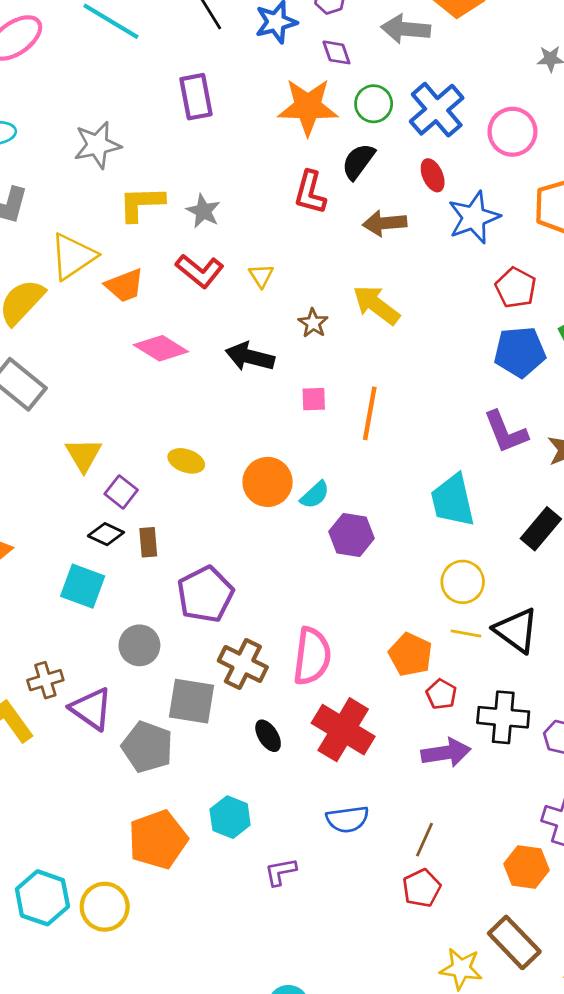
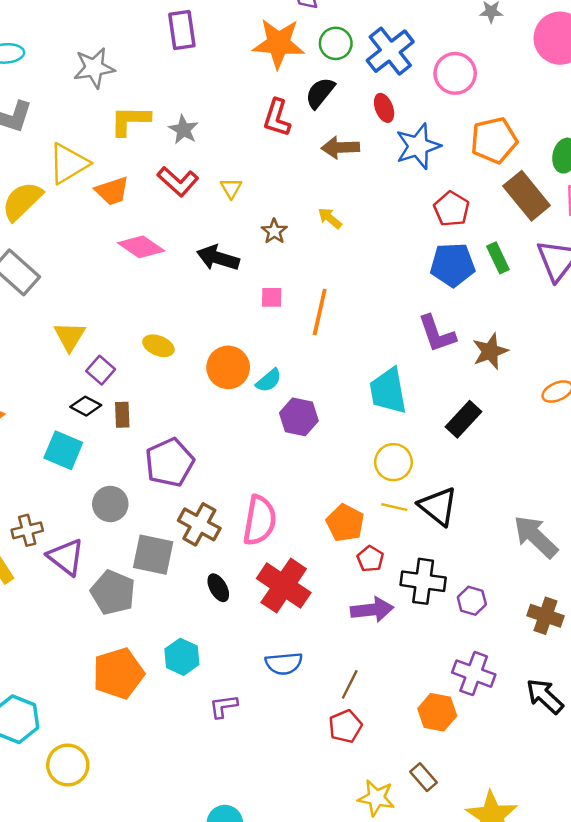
yellow arrow: (376, 305) -> (330, 218), size x0.6
yellow circle: (105, 907) -> (68, 765), moved
brown rectangle: (514, 942) -> (424, 777), size x0.6

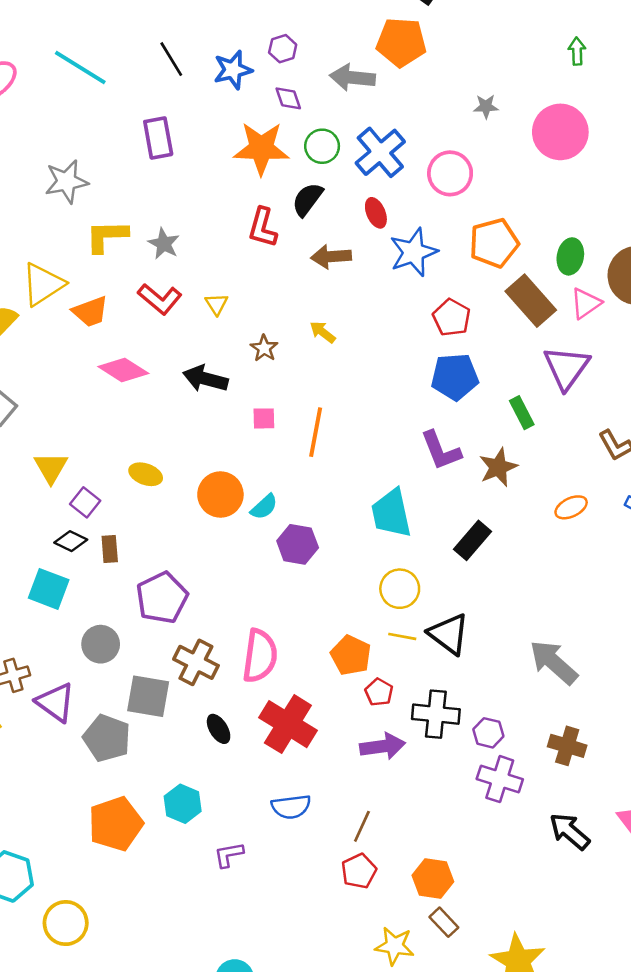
green rectangle: (498, 258) -> (522, 413), moved
purple cross: (474, 674) -> (500, 779), moved
orange hexagon: (437, 712) -> (433, 878), moved

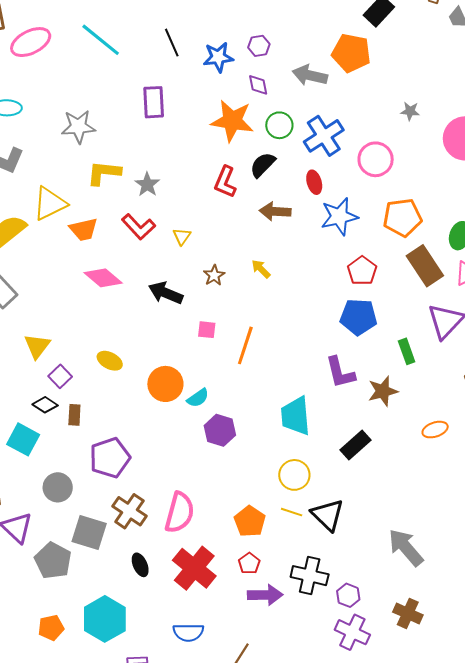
red pentagon: (379, 692) -> (249, 563), moved
cyan hexagon: (183, 804) -> (105, 619), size x1.5
orange pentagon: (116, 824) -> (51, 628), size x0.6

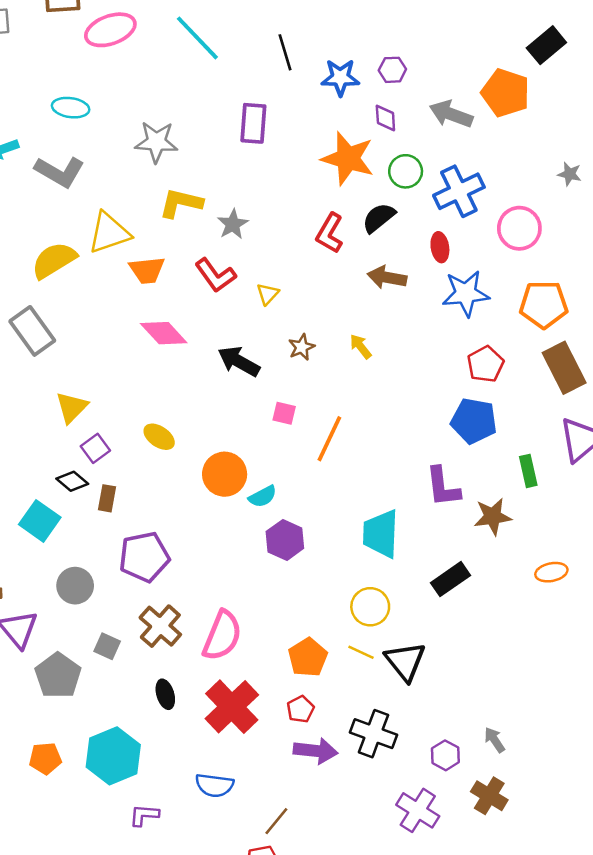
gray square: (89, 532) -> (107, 646), size x0.6
gray arrow: (406, 548) -> (494, 740), moved, size x0.5
purple hexagon: (348, 595) -> (445, 755), moved

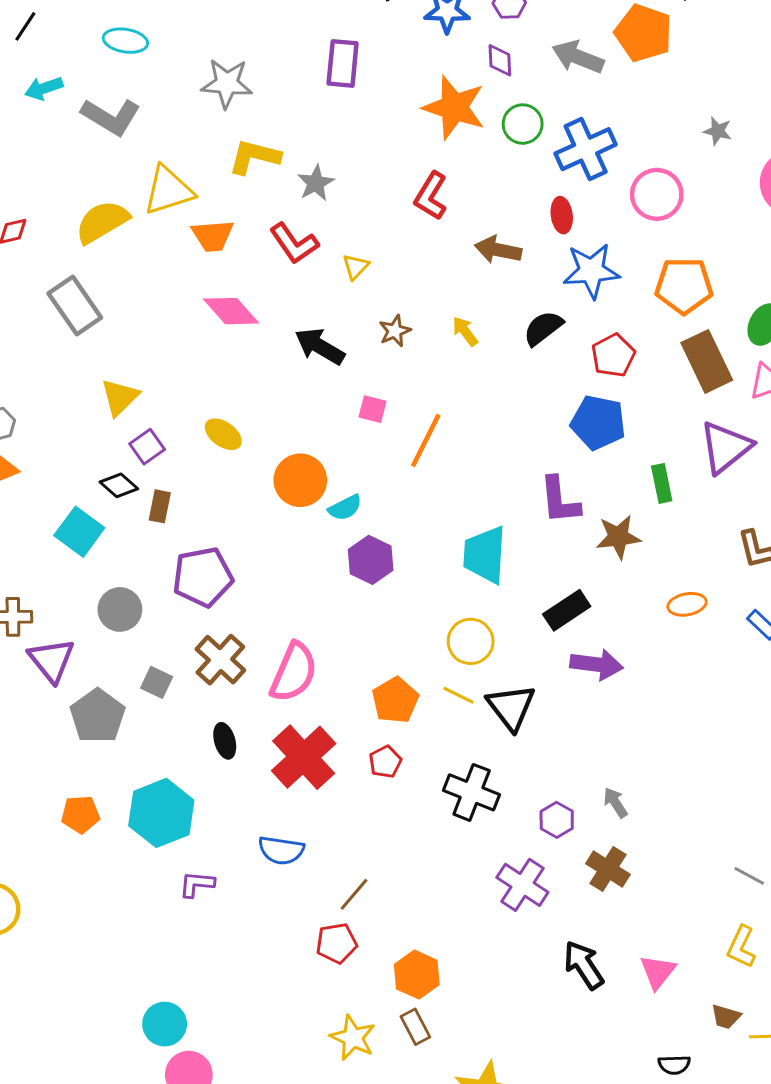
black semicircle: (379, 218) -> (543, 328), moved
purple arrow: (315, 751) -> (597, 664), moved

